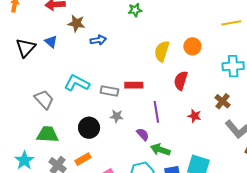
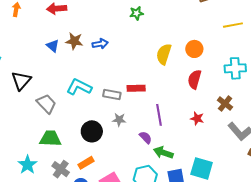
brown star: (76, 23) -> (74, 41), moved
black triangle: (26, 48) -> (21, 81), moved
red semicircle: (181, 81) -> (194, 79), moved

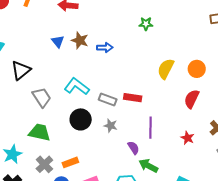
black circle: (92, 131) -> (81, 119), moved

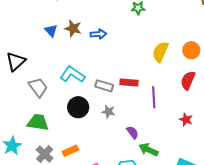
purple line: (151, 128) -> (154, 97), moved

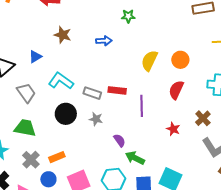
blue triangle: (51, 31) -> (35, 57), moved, turned 40
blue arrow: (98, 34) -> (104, 41), moved

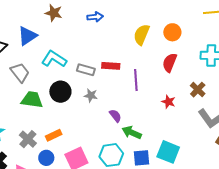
blue triangle: (35, 57) -> (27, 36), size x1.5
green trapezoid: (25, 128) -> (32, 100), moved

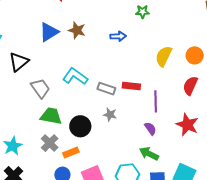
blue triangle: (27, 36) -> (49, 32), moved
black circle: (60, 92) -> (80, 126), moved
red star: (168, 102) -> (187, 125), size x1.6
purple semicircle: (115, 116) -> (150, 129), moved
gray cross: (28, 139) -> (50, 143), moved

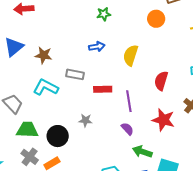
brown star: (77, 30) -> (44, 55), moved
blue arrow: (118, 36) -> (97, 47), moved
orange circle: (195, 55) -> (156, 19), moved
gray rectangle: (106, 89) -> (75, 74), moved
green arrow: (149, 154) -> (142, 152), moved

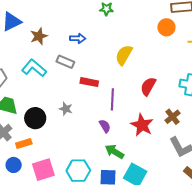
orange circle: (156, 19) -> (166, 27), moved
blue arrow: (97, 47) -> (78, 38), moved
brown star: (44, 55) -> (39, 36), turned 30

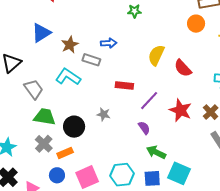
gray rectangle: (65, 62) -> (91, 60), moved
red semicircle: (148, 86) -> (183, 68), moved, turned -66
purple line: (112, 99) -> (149, 101), turned 45
red star: (142, 125) -> (180, 110), moved

